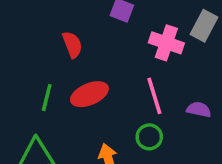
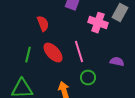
red ellipse: (89, 94) -> (53, 53), turned 70
pink line: (154, 96) -> (79, 52), moved

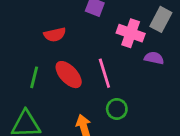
red semicircle: (43, 24) -> (55, 35), turned 98
purple semicircle: (117, 62) -> (154, 58), moved

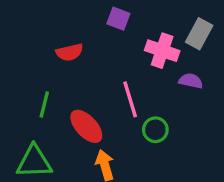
red ellipse: (69, 75) -> (86, 126), moved
green circle: (117, 109) -> (155, 130), moved

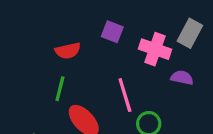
purple square: (118, 19) -> (112, 32), moved
green line: (44, 104) -> (60, 89), moved

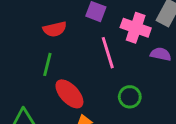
pink line: (125, 95) -> (108, 53), moved

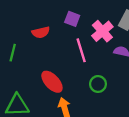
pink cross: (136, 28) -> (102, 31), turned 30
green line: (47, 64) -> (13, 53), moved

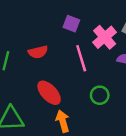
red semicircle: (41, 32) -> (38, 52), moved

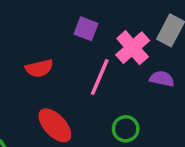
pink line: (81, 58) -> (100, 77), turned 40

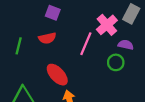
purple square: (86, 29) -> (53, 13), moved
green circle: (126, 129) -> (116, 62), moved

